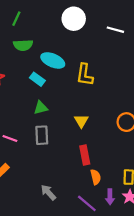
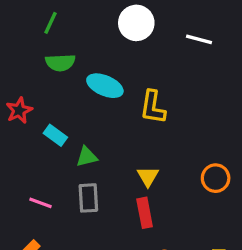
cyan rectangle: (37, 79) -> (55, 135), moved
red rectangle: (85, 155) -> (145, 213), moved

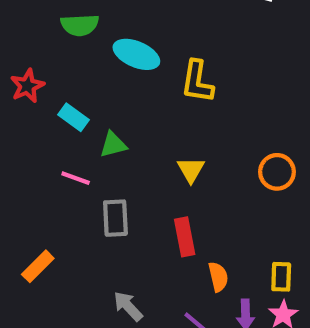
gray rectangle: (88, 198) -> (115, 218), moved
pink line: (41, 203) -> (76, 178), moved
red rectangle: (145, 213) -> (185, 237), moved

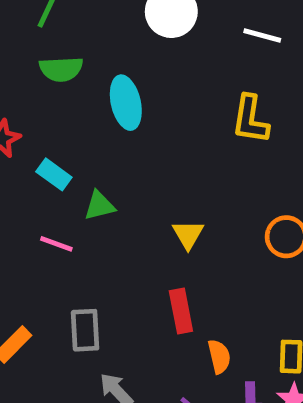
cyan ellipse: (136, 54) -> (126, 103), turned 54
yellow L-shape: (197, 82) -> (250, 119), moved
gray rectangle: (115, 218) -> (85, 330), moved

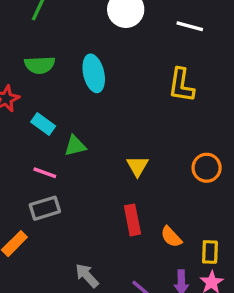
green semicircle: (61, 69) -> (40, 65), moved
gray rectangle: (85, 330) -> (45, 208), moved, turned 76
orange semicircle: (219, 357) -> (171, 237), moved, turned 150

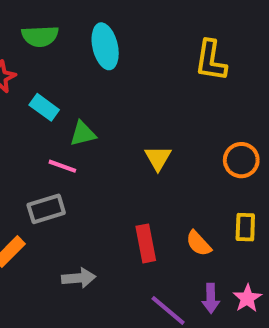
pink line: (45, 173) -> (62, 166), moved
red rectangle: (132, 220) -> (146, 243), moved
yellow rectangle: (210, 252) -> (245, 227), moved
gray arrow: (87, 276) -> (79, 278), moved, turned 128

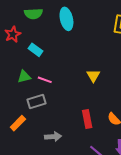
green triangle: (83, 134) -> (24, 77), moved

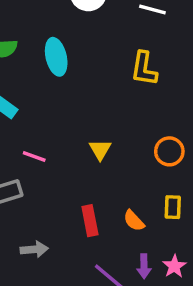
pink line: (45, 80) -> (34, 156), moved

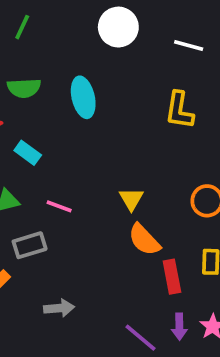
red rectangle: (90, 221) -> (172, 277), moved
orange semicircle: (134, 221) -> (144, 240), moved, size x1.4

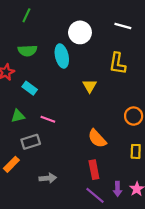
white circle: (118, 27) -> (80, 32), moved
yellow triangle: (131, 199) -> (90, 86), moved
red rectangle: (172, 277) -> (94, 170), moved

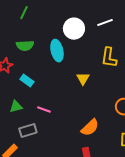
white line: (123, 26) -> (105, 23), moved, turned -35
orange semicircle: (97, 139) -> (90, 128), turned -90

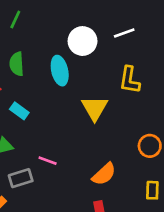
green semicircle: (25, 46) -> (17, 64), turned 90
yellow triangle: (83, 79) -> (95, 108), size x1.5
pink line: (44, 110) -> (48, 161), moved

